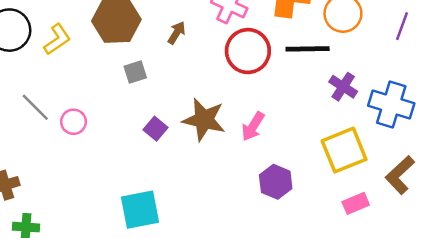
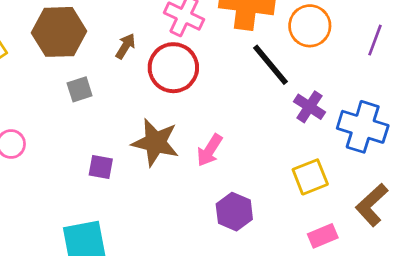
black line: (308, 49) -> (270, 65), turned 51
red circle: (248, 51) -> (173, 68), moved
purple square: (155, 129) -> (101, 167), moved, turned -30
yellow square: (344, 150) -> (310, 177), size x0.7

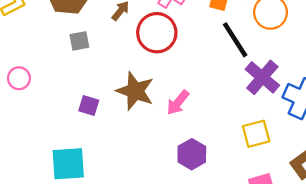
purple cross: (309, 107) -> (262, 77), size x1.4

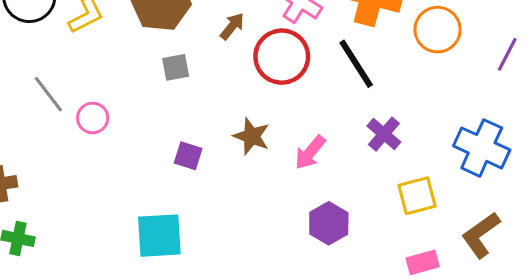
black line: (235, 40) -> (356, 64), moved
purple cross: (262, 77) -> (384, 134), moved, size x0.7
brown star: (135, 91) -> (252, 136), size x0.7

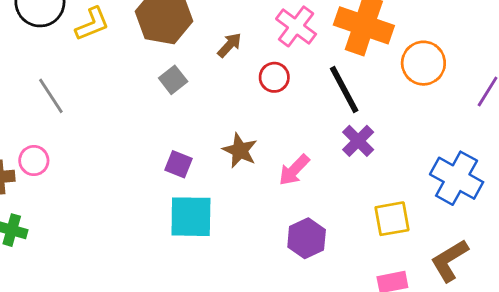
red circle: (282, 57) -> (274, 77), size x0.6
gray square: (176, 67) -> (173, 80), turned -32
pink circle: (93, 118) -> (34, 161), moved
purple cross: (384, 134) -> (358, 141), moved
cyan square: (159, 236) -> (191, 217), moved

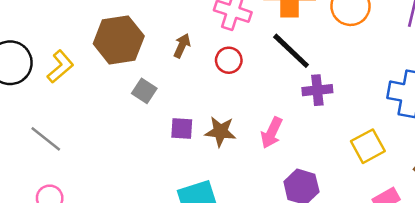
purple cross: (358, 141) -> (317, 90), turned -32
purple square: (179, 164) -> (182, 128), moved

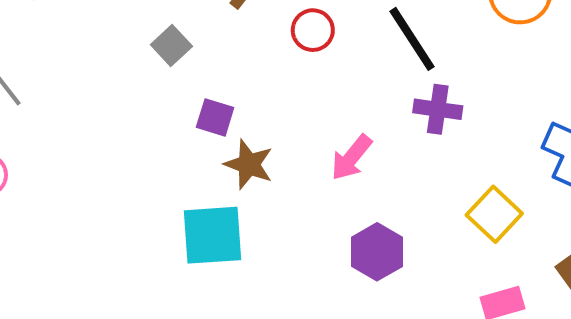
brown star: (220, 132) -> (249, 164), moved
yellow square: (368, 146) -> (494, 214), turned -32

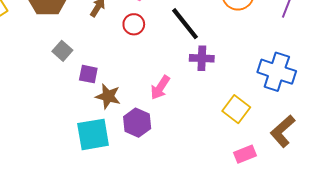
gray square: (171, 45) -> (62, 51), moved
purple hexagon: (377, 252) -> (137, 123), moved

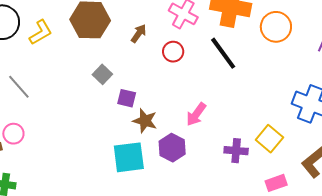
purple cross: (202, 58) -> (236, 151), moved

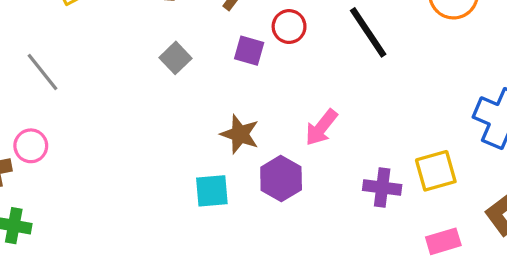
purple square: (127, 98) -> (249, 51), moved
yellow square: (269, 139) -> (436, 171), turned 32
cyan square: (129, 157) -> (212, 191), size x0.7

